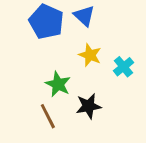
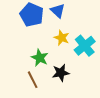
cyan cross: (123, 67) -> (85, 46), size x1.5

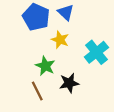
yellow star: (62, 38) -> (60, 40), moved

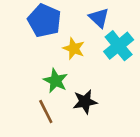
blue triangle: (66, 12) -> (99, 18), moved
cyan cross: (96, 52) -> (119, 46), moved

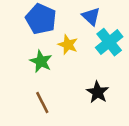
green star: (56, 81) -> (41, 61), moved
black star: (85, 102) -> (98, 92), moved, turned -30

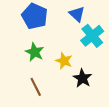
yellow star: (68, 45) -> (64, 61), moved

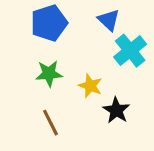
blue pentagon: (35, 16) -> (49, 23), turned 30
green star: (35, 52) -> (49, 74), turned -30

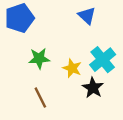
blue pentagon: (49, 23) -> (20, 18), moved
cyan cross: (130, 51) -> (103, 60), moved

